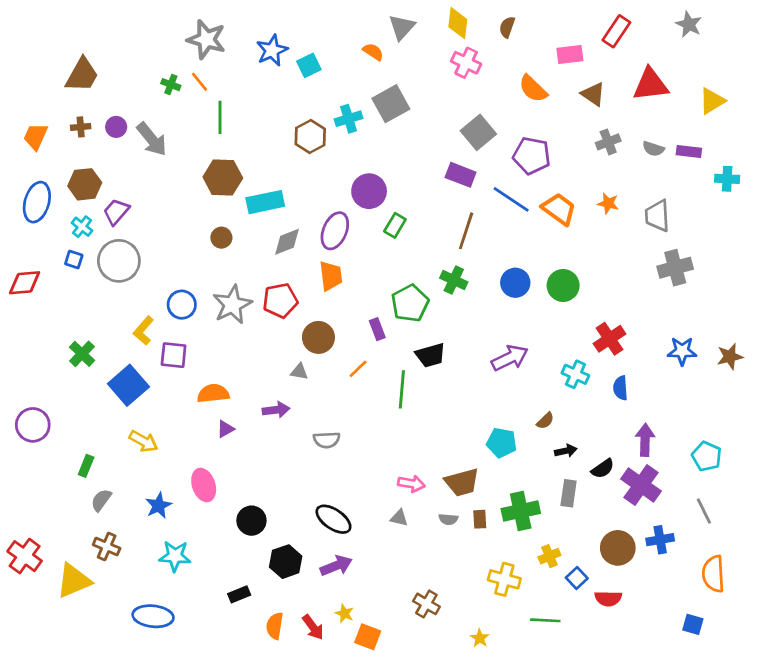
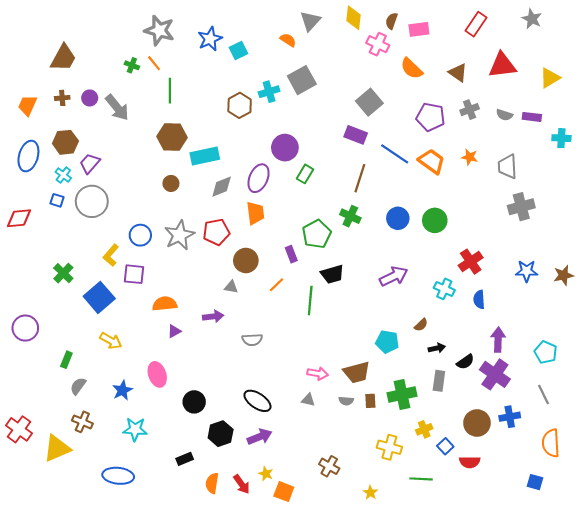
pink rectangle: (570, 54) -> (419, 29), moved
pink cross: (466, 63) -> (378, 44), moved
purple pentagon: (532, 156) -> (431, 117), moved

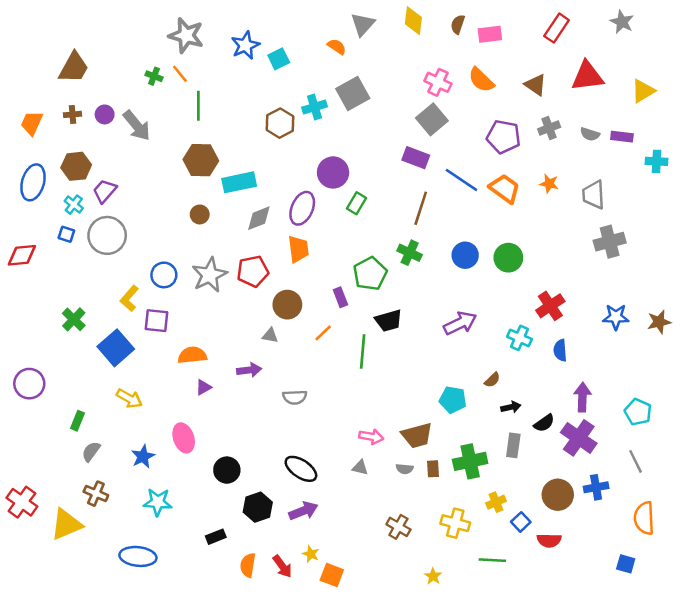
pink cross: (378, 44) -> (438, 82), moved
brown cross: (329, 466) -> (398, 527), moved

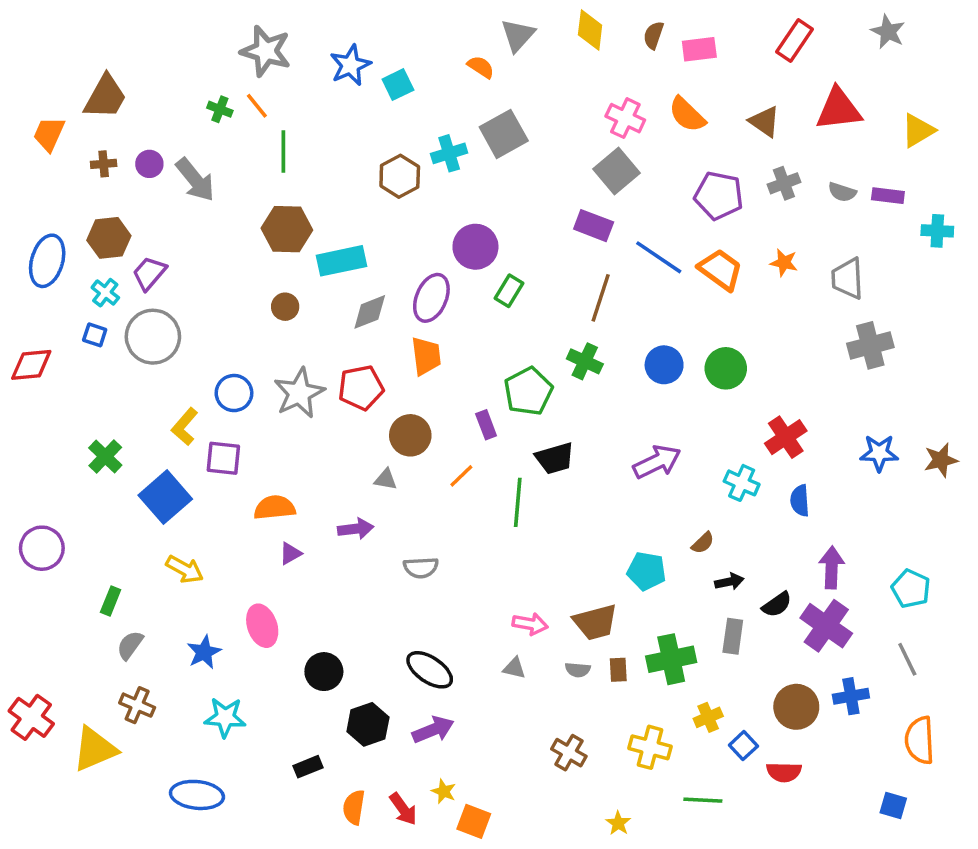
orange trapezoid: (32, 123) -> (49, 134), moved

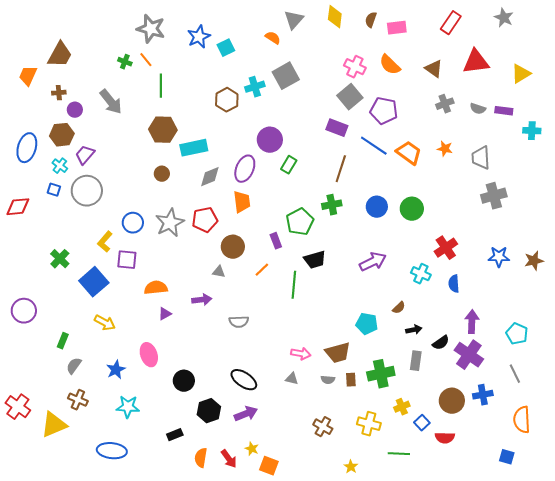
purple circle: (149, 164) -> (75, 110), moved
purple pentagon: (719, 196) -> (384, 111), moved
green cross: (585, 361) -> (332, 205), turned -36

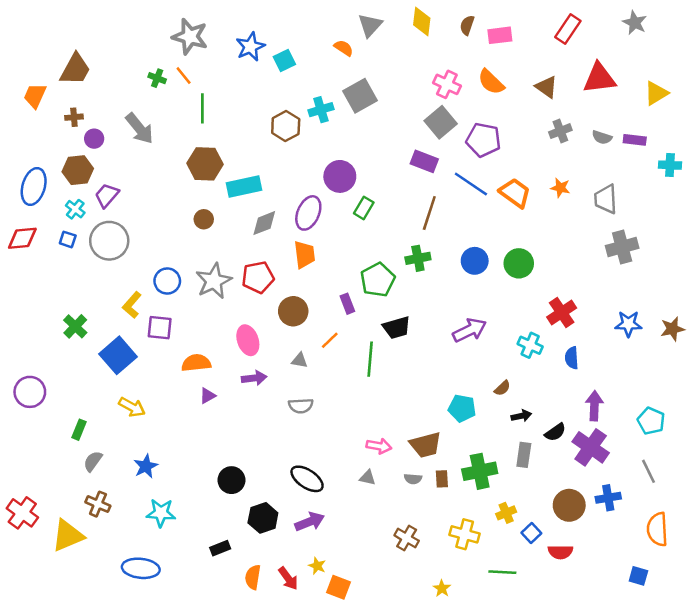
red diamond: (18, 207) -> (22, 238), moved
gray triangle: (219, 272) -> (300, 360), moved
pink ellipse: (149, 355) -> (248, 340), moved

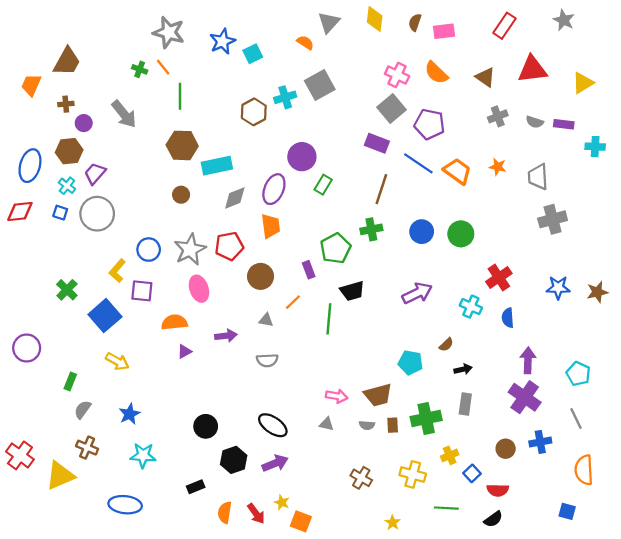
pink ellipse: (248, 340) -> (199, 289), moved
black semicircle: (555, 432) -> (493, 519), moved
brown circle: (569, 505) -> (506, 449), size x0.7

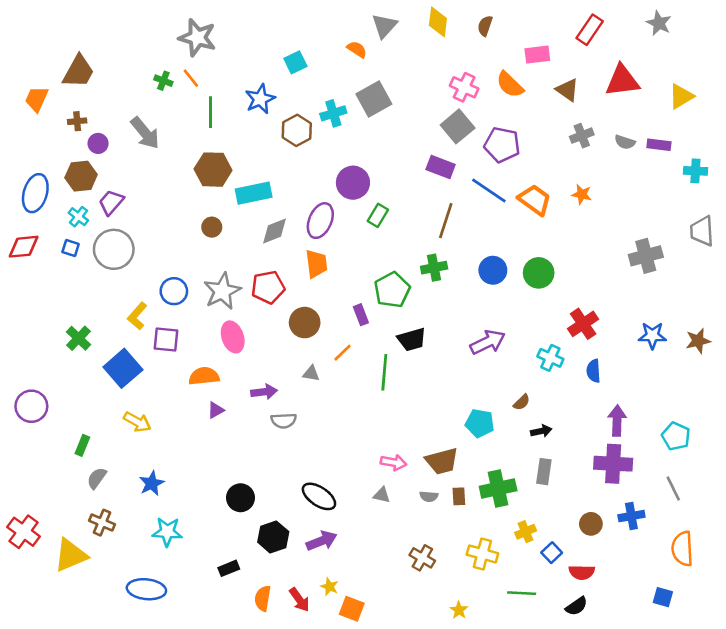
pink rectangle: (444, 31) -> (537, 55), moved
blue star: (222, 41) -> (260, 99), moved
gray trapezoid: (538, 177) -> (702, 231), moved
gray semicircle: (267, 360) -> (284, 421), moved
purple cross: (525, 397) -> (613, 464), turned -32

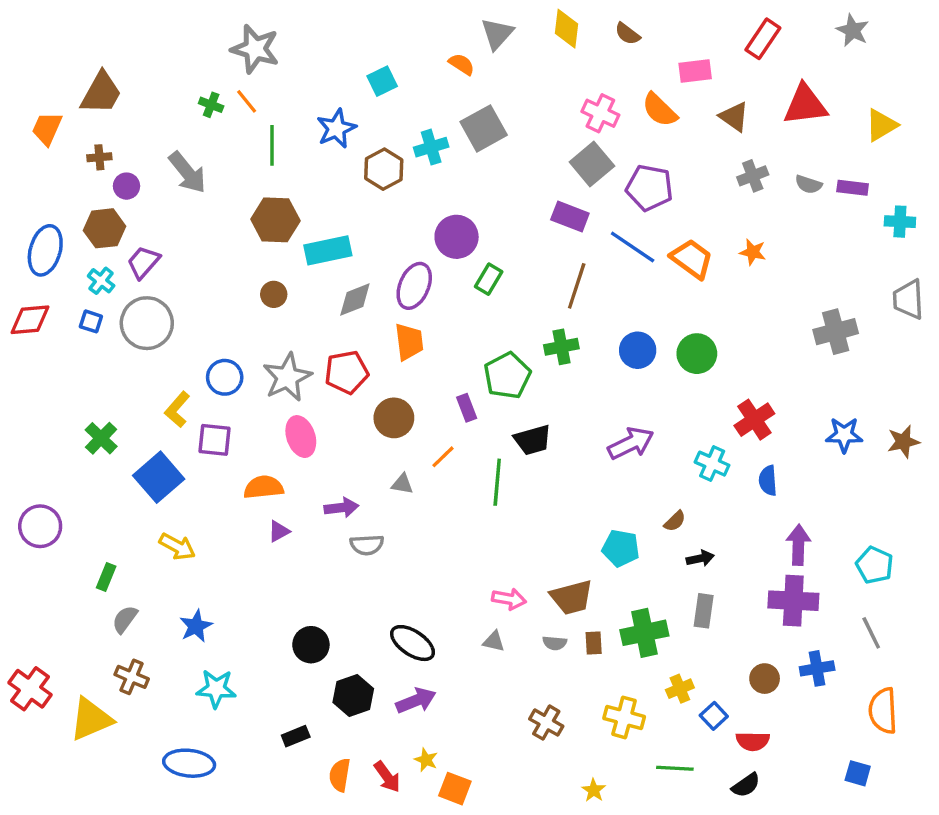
brown semicircle: (485, 26) -> (627, 34), turned -72

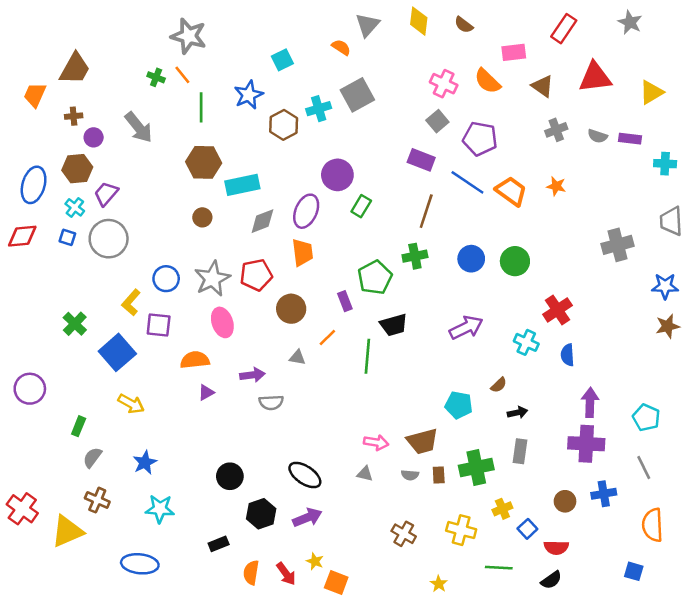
gray square: (592, 164) -> (437, 121), size x0.7
blue star: (844, 435) -> (665, 286), moved

